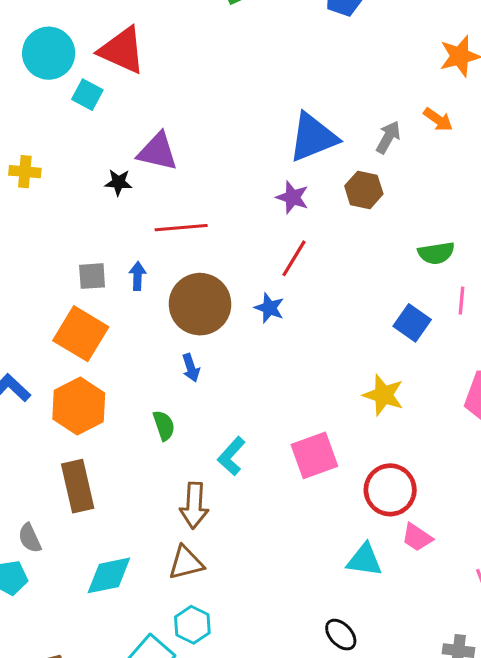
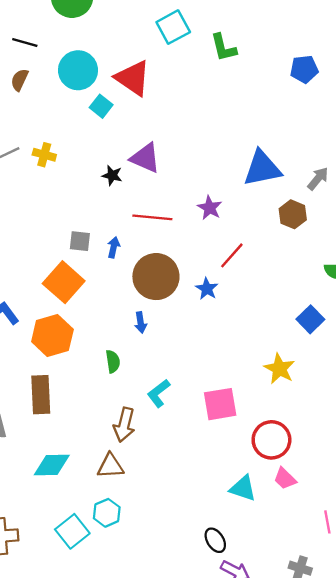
purple star: (292, 197) -> (210, 208), moved

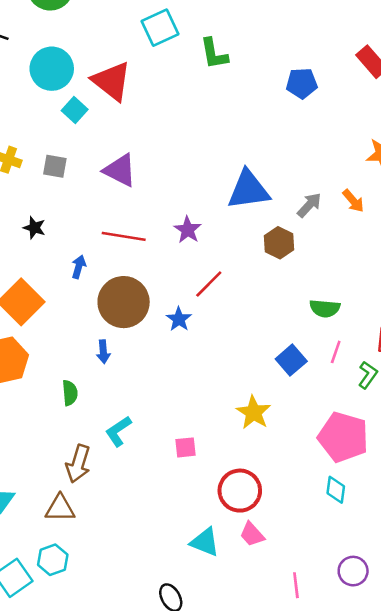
black star: (112, 175) -> (34, 228), moved
gray square: (80, 241) -> (55, 166), moved
pink square: (220, 404) -> (186, 447), size x0.6

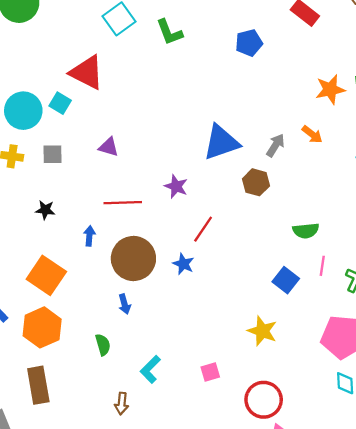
cyan circle: (52, 69) -> (23, 111), moved
purple triangle: (120, 170) -> (109, 147), size x0.7
brown arrow: (78, 464) -> (122, 404), size x0.7

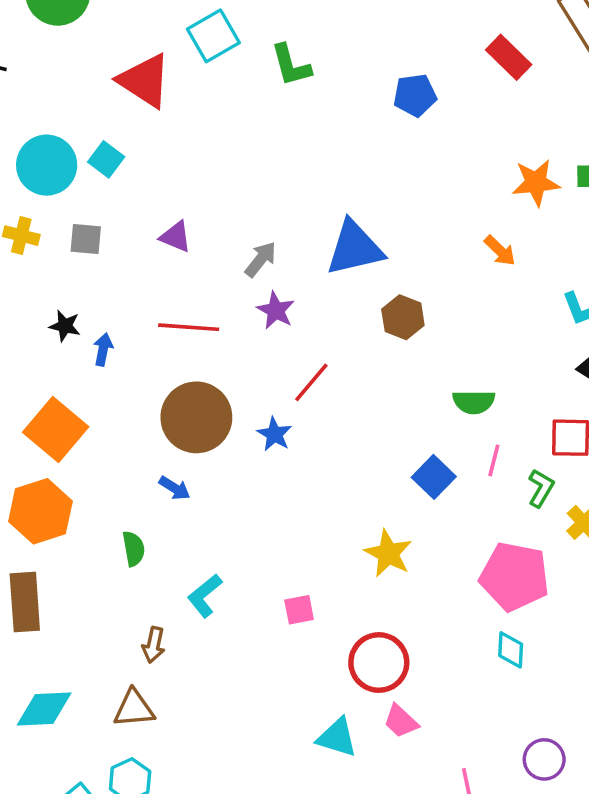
red triangle: (87, 72) -> (145, 81), moved
gray arrow: (276, 145) -> (261, 259), moved
blue arrow: (89, 236) -> (103, 349), moved
blue arrow: (124, 304) -> (175, 488), turned -48

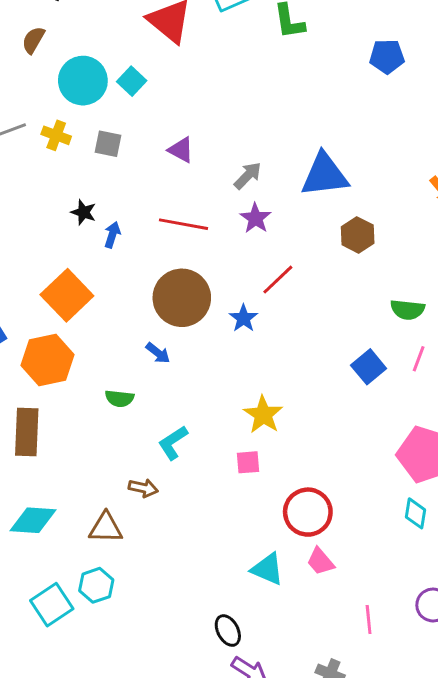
green semicircle: (134, 549) -> (120, 398), turned 100
yellow star: (388, 553) -> (263, 415), moved
brown arrow: (154, 645) -> (143, 488), moved, turned -96

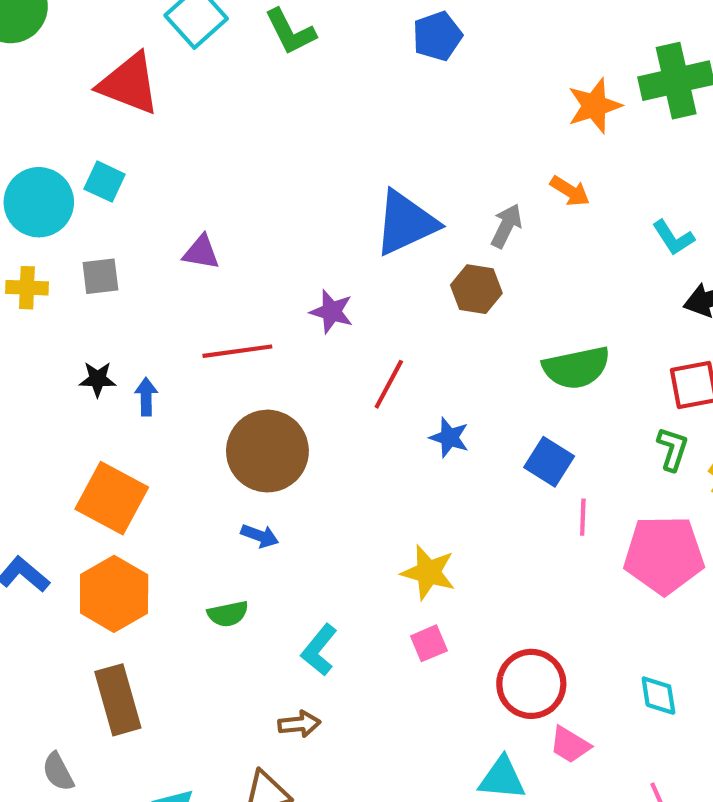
gray arrow: (248, 176) -> (506, 226), moved
green semicircle: (407, 310) -> (576, 368), size x1.4
blue star: (243, 318) -> (449, 437), moved
pink line: (419, 359) -> (583, 517), moved
cyan diamond: (415, 513) -> (658, 696), moved

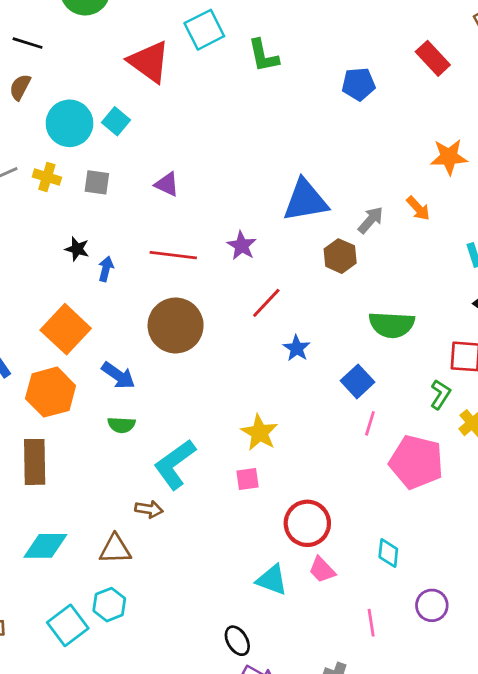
blue arrow: (260, 536) -> (118, 375), moved, size x1.4
cyan L-shape: (319, 650) -> (175, 464), size x1.5

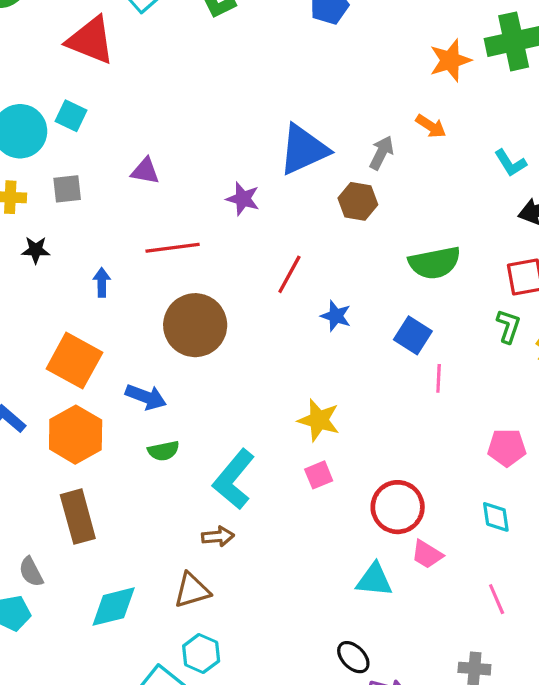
purple star: (242, 246) -> (243, 199), moved
black star: (77, 249) -> (36, 250), moved
pink pentagon: (416, 462) -> (507, 448), moved, size x0.6

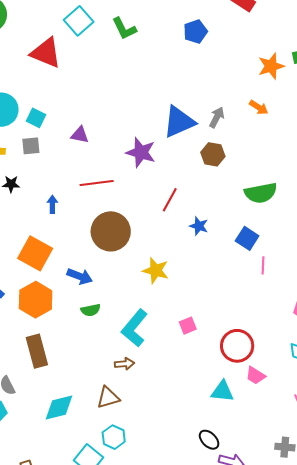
cyan square: (71, 116) -> (36, 118), moved
gray arrow: (381, 153) -> (217, 117), moved
purple star: (243, 199) -> (141, 152), size x1.4
yellow star: (319, 420) -> (156, 271), moved

